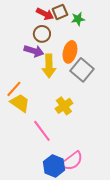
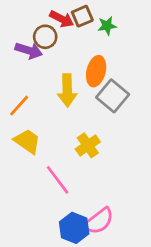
brown circle: (42, 34) -> (45, 37), moved
purple arrow: (34, 51) -> (29, 51), moved
orange line: (14, 89) -> (19, 106), moved

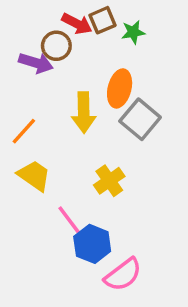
blue hexagon: (74, 228) -> (92, 244), moved

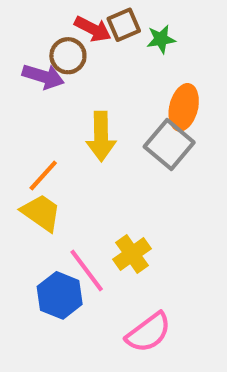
orange ellipse: (120, 88) -> (184, 107), moved
orange line: (24, 131) -> (43, 176), moved
yellow cross: (109, 181) -> (132, 254), moved
blue hexagon: (92, 244) -> (60, 295), moved

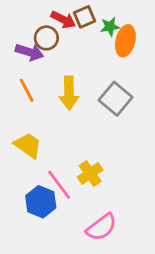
orange ellipse: (184, 107) -> (125, 41), moved
orange line: (43, 176) -> (27, 90), moved, turned -70

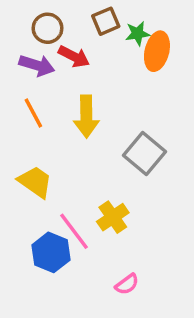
red arrow: (63, 20) -> (74, 56), moved
brown circle: (46, 38) -> (48, 28), moved
gray square: (116, 99) -> (145, 154), moved
pink semicircle: (101, 227) -> (127, 284), size x0.6

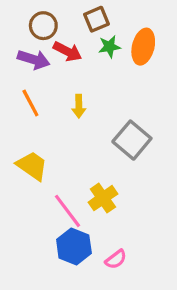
green star: (138, 34) -> (109, 47), moved
yellow arrow: (86, 117) -> (79, 106), size x0.6
blue hexagon: (51, 252) -> (74, 246), moved

